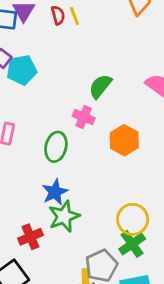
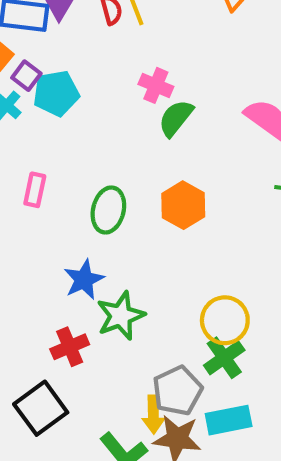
pink cross: (84, 117) -> (156, 85), moved
orange hexagon: (124, 140) -> (183, 205), moved
blue star: (55, 192) -> (84, 280), moved

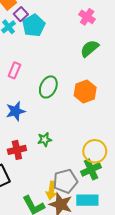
pink cross: (156, 85) -> (87, 17), moved
cyan pentagon: (56, 93) -> (34, 25), turned -30
blue star: (84, 280) -> (16, 111), moved
green star: (121, 316) -> (45, 139), size x0.6

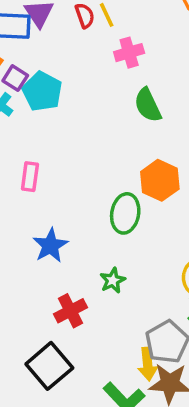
pink cross: (87, 17) -> (129, 53), turned -35
green semicircle: (90, 48) -> (148, 105), turned -60
green ellipse: (48, 87) -> (125, 213), moved

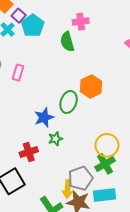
pink cross: (129, 53) -> (81, 22), moved
green semicircle: (148, 105) -> (67, 42), moved
blue star: (50, 245) -> (44, 117), moved

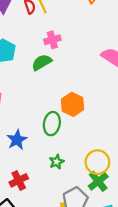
green semicircle: (67, 42) -> (42, 62), turned 84
blue star: (44, 117) -> (17, 140), moved
green star: (55, 139) -> (57, 162), moved

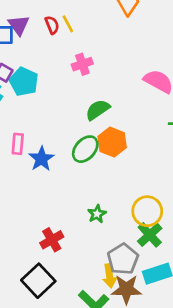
green semicircle: (42, 62) -> (98, 110), moved
green ellipse: (52, 124) -> (85, 149), moved, turned 35
blue star: (17, 140) -> (41, 159), moved

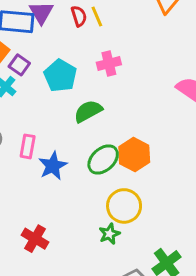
cyan pentagon: (24, 82) -> (60, 76), moved
green semicircle: (98, 110) -> (88, 111), moved
yellow circle: (147, 211) -> (124, 206), moved
red cross: (52, 240) -> (35, 239), moved, turned -35

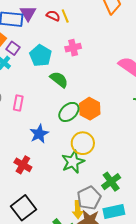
red semicircle: (79, 16) -> (53, 16), turned -48
green semicircle: (88, 111) -> (59, 79), turned 66
blue star: (53, 166) -> (39, 134), moved
green star: (109, 234) -> (73, 162), size x1.6

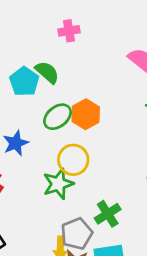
cyan pentagon: (41, 56) -> (24, 81), moved

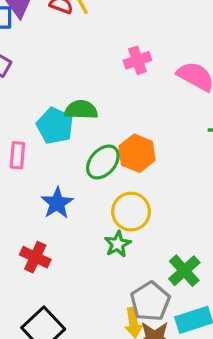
pink cross: (69, 31) -> (137, 60), moved
green semicircle: (47, 72) -> (81, 110), turned -30
green star: (58, 184) -> (118, 244), size x0.7

